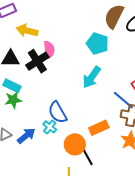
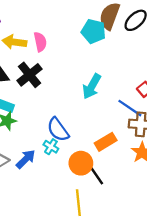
cyan pentagon: (97, 44) -> (93, 31), moved
pink semicircle: (49, 50) -> (40, 42), moved

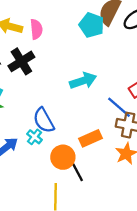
cyan arrow: (92, 86) -> (83, 81), turned -145

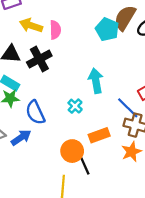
cyan arrow: (83, 81) -> (96, 81), turned -85
blue semicircle: (44, 120) -> (35, 112), moved
cyan cross: (34, 137) -> (75, 106), moved

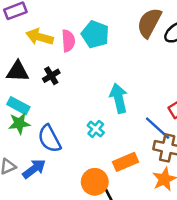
cyan pentagon: (107, 29) -> (95, 34), moved
black cross: (39, 59) -> (51, 76), size x0.6

